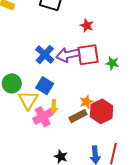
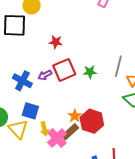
purple arrow: (68, 55) -> (45, 75), size x0.6
pink cross: (43, 117) -> (57, 138), moved

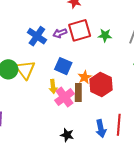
blue square: (30, 111) -> (63, 66), moved
yellow triangle: (18, 129) -> (25, 70), moved
brown rectangle: (70, 132) -> (78, 92), turned -54

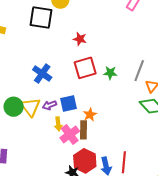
purple arrow: (60, 33) -> (50, 105), moved
blue square: (63, 66) -> (68, 103), turned -36
red hexagon: (101, 85) -> (85, 161), moved

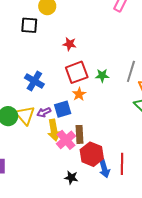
black square: (41, 18) -> (29, 25), size x0.7
orange star: (90, 115) -> (79, 94), moved
yellow arrow: (58, 124) -> (54, 130), size x1.5
red hexagon: (85, 161) -> (92, 154), moved

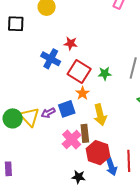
black square: (29, 25) -> (16, 24), moved
red square: (77, 72) -> (79, 72), turned -35
blue cross: (34, 81) -> (51, 59), moved
yellow arrow: (54, 130) -> (100, 115), moved

